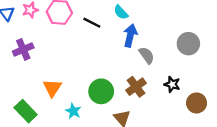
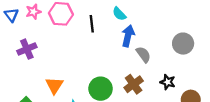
black line: (92, 23) -> (92, 24), turned 56

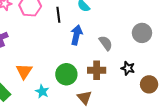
blue arrow: (128, 36) -> (76, 35), moved
brown cross: (134, 84) -> (97, 70), turned 36

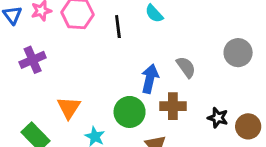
blue arrow: (76, 35) -> (150, 79), moved
black star: (128, 68) -> (218, 118), moved

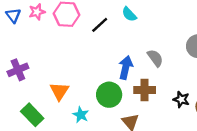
black line: (118, 27) -> (100, 25), turned 54
purple cross: (33, 60) -> (18, 70), moved

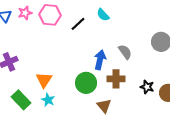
cyan star: (81, 115) -> (48, 100), moved

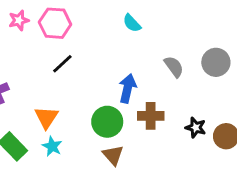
black line: (78, 24) -> (62, 64), moved
gray semicircle: (125, 52) -> (174, 67), moved
brown triangle: (104, 106) -> (113, 155), moved

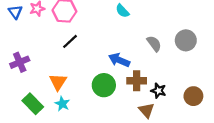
blue arrow: (128, 88) -> (119, 60), turned -80
black star: (196, 128) -> (158, 91), moved
brown triangle: (113, 155) -> (146, 110), moved

